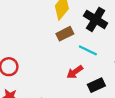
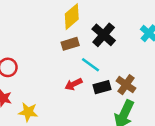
black rectangle: (96, 85) -> (102, 87), moved

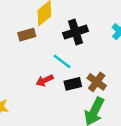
black cross: (104, 35) -> (76, 32), turned 30
brown rectangle: (70, 44) -> (27, 35), moved

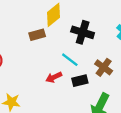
black cross: (76, 32) -> (83, 32), turned 35
brown cross: (97, 82) -> (104, 67), moved

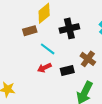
black cross: (83, 32) -> (69, 28), turned -30
cyan line: (70, 60) -> (48, 49), moved

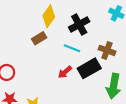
cyan line: (48, 49) -> (72, 48), moved
black rectangle: (67, 70) -> (89, 68), size x1.5

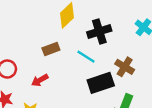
brown rectangle: (39, 38) -> (51, 49), moved
red arrow: (65, 72) -> (40, 80), moved

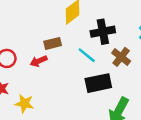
brown cross: (125, 67) -> (121, 57), moved
red arrow: (40, 80) -> (39, 61), moved

